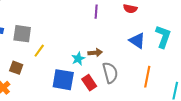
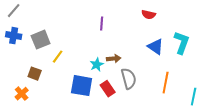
purple line: (96, 12) -> (102, 24), moved
gray square: (22, 34) -> (41, 40), turned -30

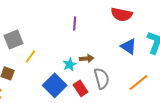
red semicircle: (149, 15) -> (122, 14), size x1.5
orange line: (166, 83) -> (139, 82), turned 40
blue square: (82, 86) -> (55, 85), turned 35

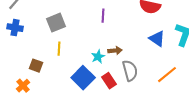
gray square: (14, 39) -> (56, 23), moved
yellow line: (31, 56) -> (59, 49), turned -32

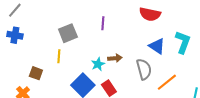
gray square: (56, 23) -> (68, 33), moved
gray semicircle: (130, 71) -> (144, 69), moved

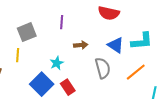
cyan L-shape: (183, 42) -> (142, 41), turned 65
brown arrow: (115, 58) -> (81, 45), moved
orange line: (167, 82) -> (136, 72), moved

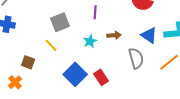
yellow line: (18, 55) -> (51, 45), turned -48
cyan star: (57, 63) -> (90, 41), moved

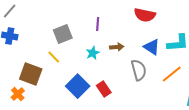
brown square: (28, 62) -> (31, 74), size x1.6

